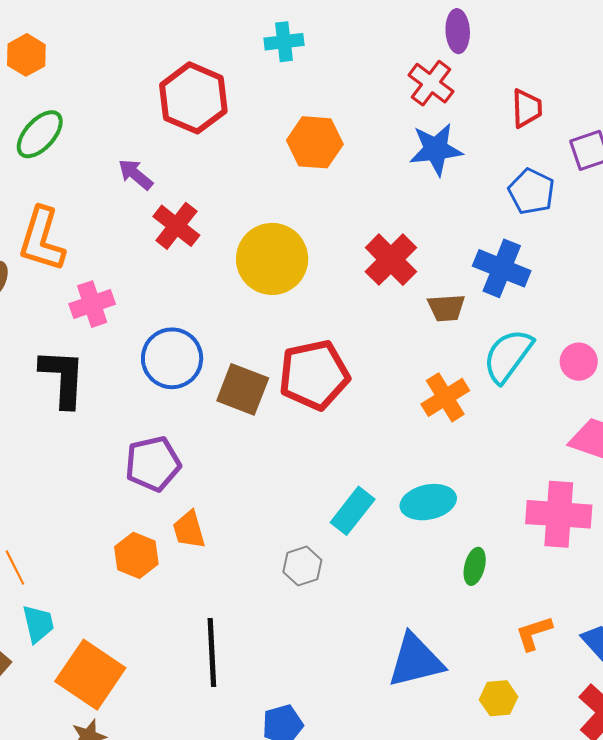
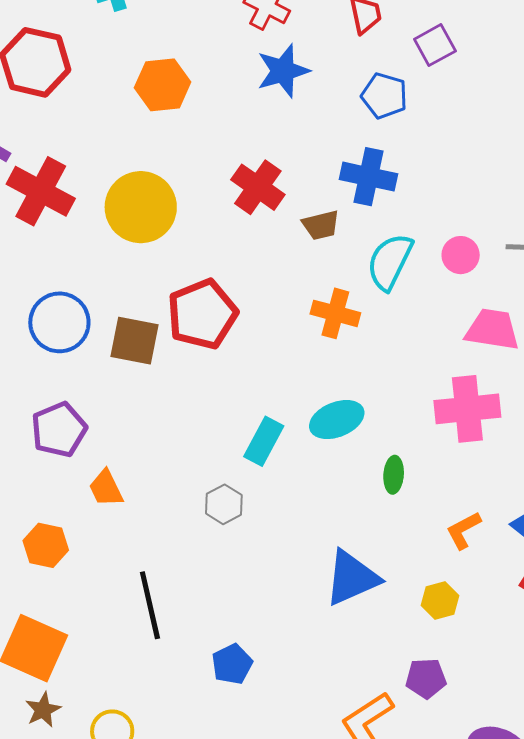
red cross: (176, 226) -> (41, 191), size x1.4
orange cross: (445, 397) -> (335, 313), turned -33
orange hexagon: (136, 555) -> (46, 545), moved

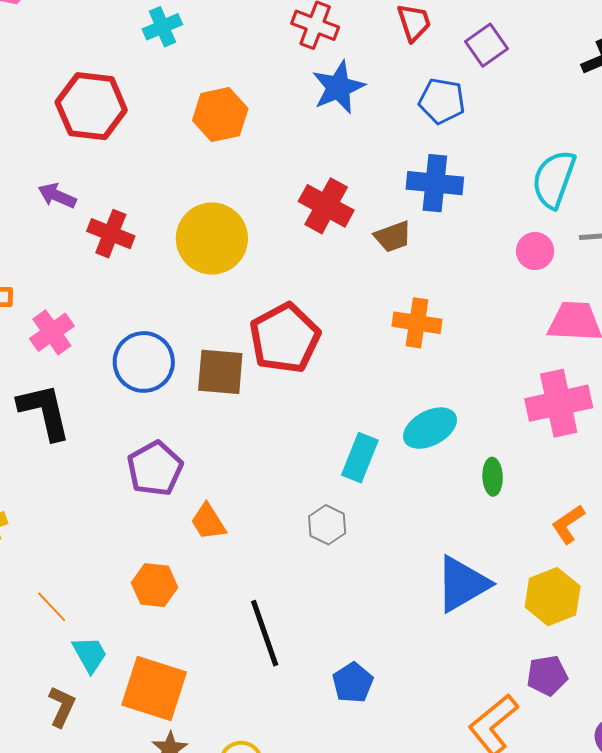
red cross: (41, 191) -> (111, 234), size x0.7
cyan semicircle: (390, 262) -> (554, 179), moved
yellow hexagon: (440, 601) -> (553, 597), size x1.5

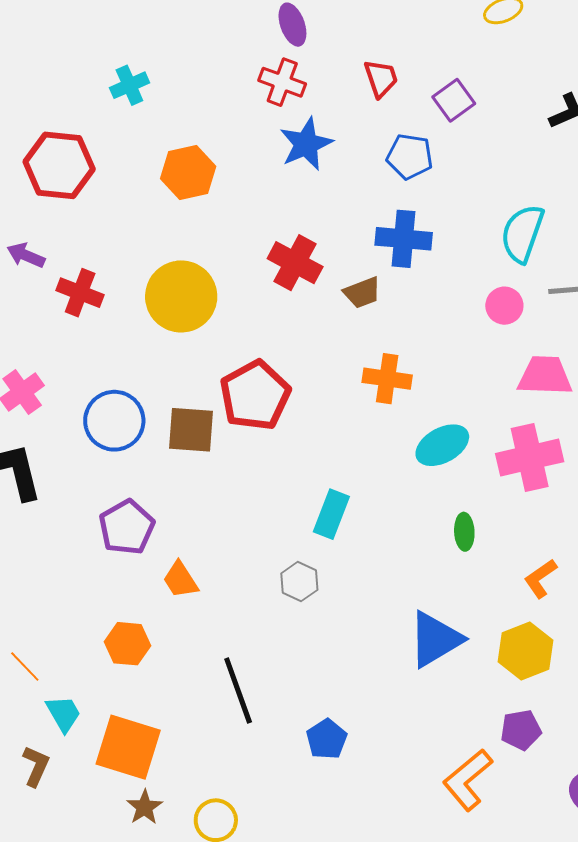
cyan ellipse: (430, 428) -> (442, 445), moved

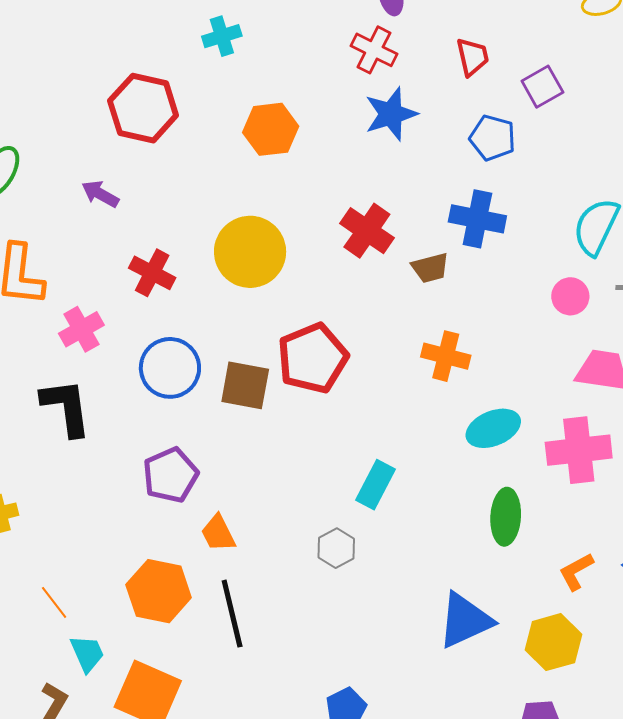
red cross: (80, 293) -> (152, 273), moved
green ellipse: (464, 532) -> (506, 517), size x1.5
orange hexagon: (127, 644) -> (159, 591), size x1.4
black line: (238, 691) -> (232, 614), moved

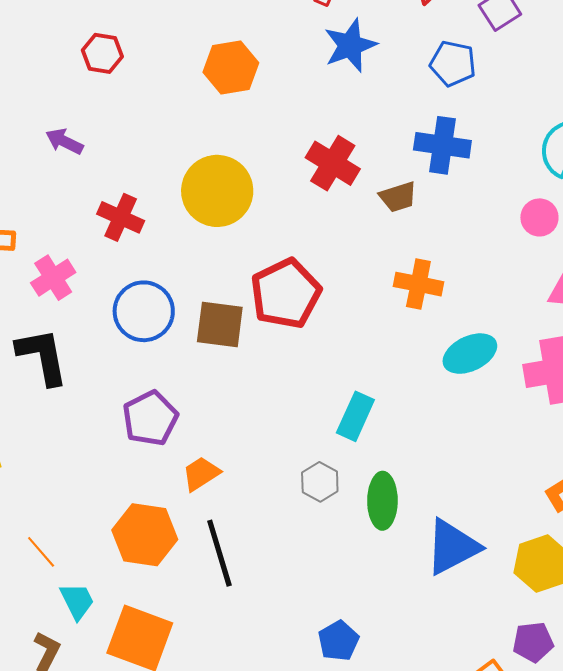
red hexagon: (143, 108) -> (102, 53), size x0.6
green ellipse: (506, 517) -> (382, 501), moved
orange trapezoid: (218, 533) -> (201, 474), turned 87

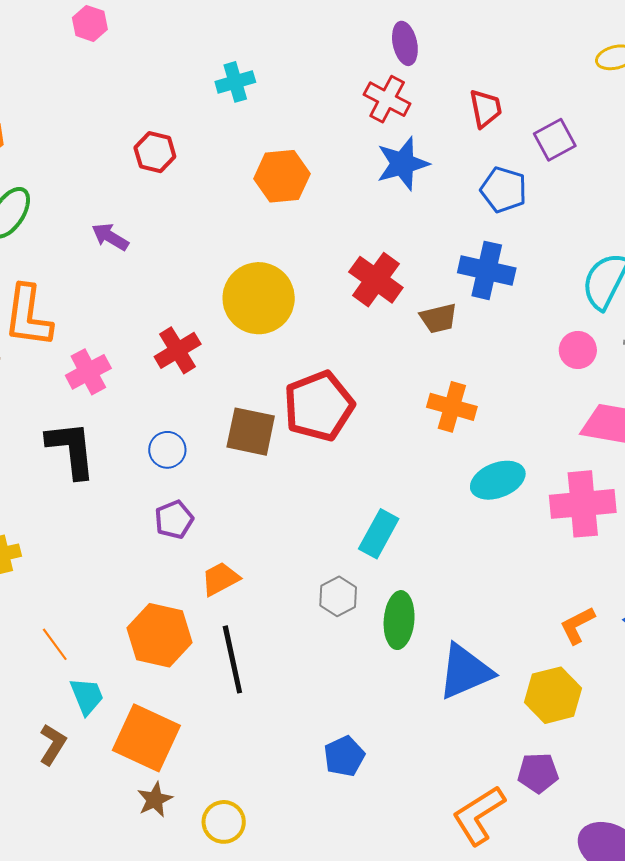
red cross: (121, 217) -> (178, 350), moved, turned 30
blue circle: (144, 311) -> (167, 450), moved, size x0.6
purple pentagon: (150, 418) -> (174, 520), size x0.7

